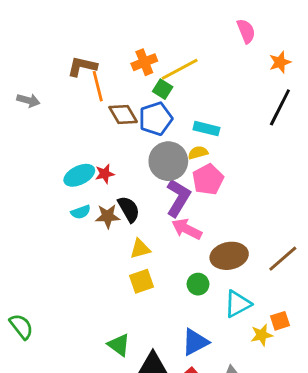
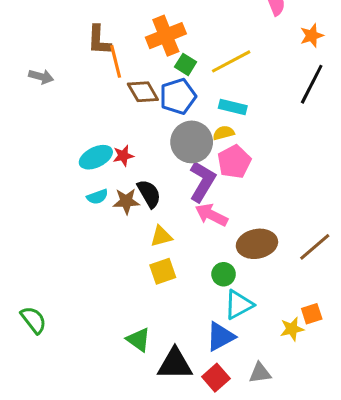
orange cross: (144, 62) -> (166, 36), size x1.4
brown L-shape: (82, 66) -> (99, 40), turned -100
yellow line: (180, 69) -> (231, 61), moved
cyan triangle: (238, 304) -> (239, 305), moved

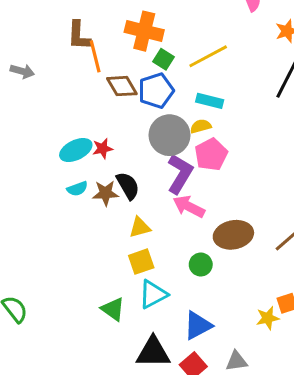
orange cross: (166, 36) -> (144, 31), turned 36
cyan triangle: (239, 305) -> (153, 294), moved
green triangle: (138, 340) -> (113, 309), moved

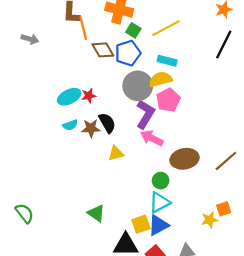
yellow semicircle: (201, 126) -> (161, 79), size x1.5
yellow square: (141, 262) -> (141, 224), moved
cyan triangle: (153, 294) -> (159, 202), moved

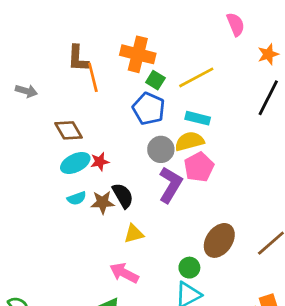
brown diamond: (103, 50) -> (68, 130), moved
blue pentagon: (128, 53) -> (149, 109), turned -30
gray circle: (138, 86) -> (161, 149), size x0.7
pink arrow: (152, 138) -> (124, 273), moved
brown ellipse: (185, 159) -> (219, 240), turned -44

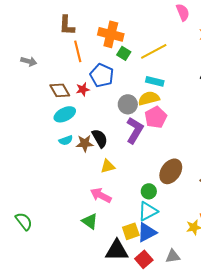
brown L-shape: (78, 58) -> (67, 25), moved
blue pentagon: (149, 109) -> (102, 75), moved
red star: (100, 162) -> (83, 89), moved

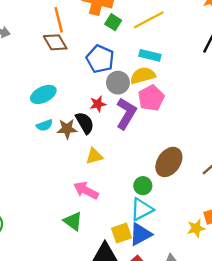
blue pentagon: (102, 75) -> (100, 59), moved
red star: (83, 89) -> (98, 104), moved
brown diamond: (60, 90) -> (55, 42), moved

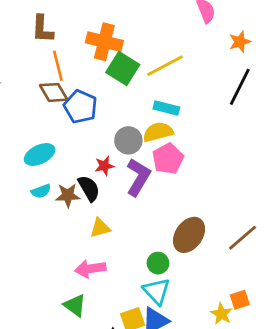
green square: (113, 22) -> (123, 68), size x1.6
blue pentagon: (100, 59) -> (80, 107), moved
pink arrow: (86, 190) -> (90, 269), turned -35
cyan triangle: (142, 209) -> (157, 291), turned -45
yellow star: (196, 228) -> (221, 314), turned -30

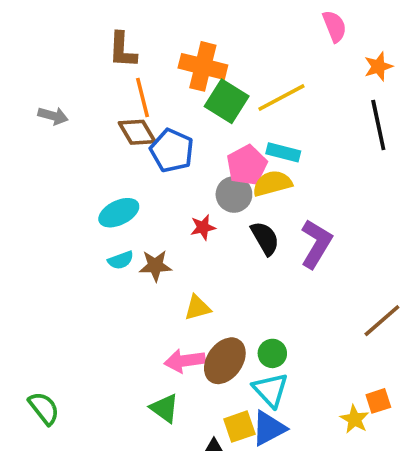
black line: (240, 87) -> (378, 125), turned -39
pink pentagon: (168, 159) -> (247, 165), moved
purple L-shape: (138, 177) -> (316, 244), moved
black semicircle: (89, 188) -> (265, 238), moved
brown ellipse: (189, 235) -> (225, 361), moved

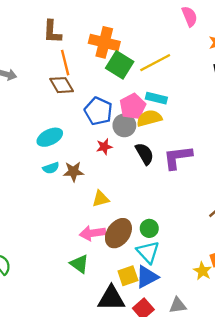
blue pentagon: (172, 151) -> (98, 111), moved
purple L-shape: (316, 244) -> (178, 157), turned -128

